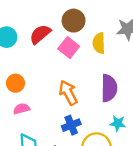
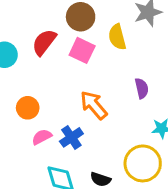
purple semicircle: (109, 88) -> (142, 88), size x0.6
blue cross: (71, 125) -> (71, 137), moved

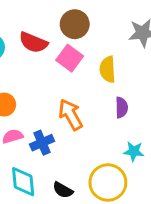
yellow semicircle: (117, 37) -> (108, 69), moved
red semicircle: (44, 42) -> (33, 42), turned -116

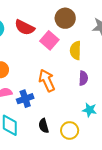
brown circle: (75, 24) -> (65, 18), moved
yellow circle: (108, 183) -> (70, 130), size x0.7
black semicircle: (63, 190) -> (44, 126), moved, turned 40

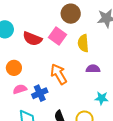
red semicircle: (25, 27) -> (32, 39), moved
purple semicircle: (83, 78) -> (93, 69), turned -88

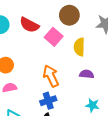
red semicircle: (32, 39) -> (29, 25), moved
blue cross: (40, 93) -> (48, 101), moved

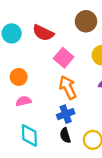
pink square: (54, 37) -> (64, 58), moved

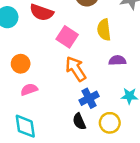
blue cross: (66, 114) -> (89, 98), moved
cyan diamond: (29, 135) -> (25, 126), moved

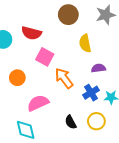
pink square: (67, 37) -> (45, 57), moved
pink semicircle: (29, 89) -> (38, 103), moved, size x1.5
blue cross: (89, 98) -> (91, 93), moved

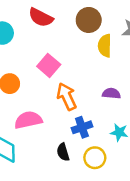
red semicircle: (31, 33) -> (41, 17), moved
yellow semicircle: (85, 43) -> (105, 46), moved
blue cross: (91, 93) -> (82, 127), moved

